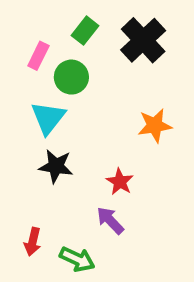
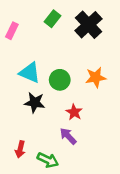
pink rectangle: (38, 56) -> (12, 31), moved
green circle: (71, 77) -> (60, 80), moved
cyan triangle: (48, 118) -> (30, 73), turned -45

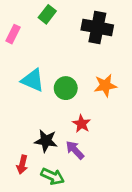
green rectangle: (53, 19) -> (47, 14), moved
black cross: (88, 25) -> (97, 27), turned -36
black star: (35, 103) -> (46, 141), moved

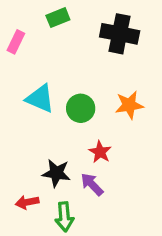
green rectangle: (47, 14) -> (58, 18), turned 30
red arrow: (22, 165) -> (27, 202), turned 66
green arrow: (53, 176) -> (64, 217), turned 60

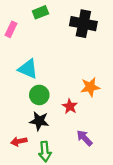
orange star: (129, 105) -> (90, 87), moved
green circle: (81, 108) -> (39, 95), moved
purple arrow: (92, 184) -> (85, 138), moved

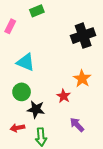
black cross: (83, 24) -> (83, 36), moved, turned -30
orange star: (90, 87) -> (82, 79), turned -30
green circle: (39, 95) -> (22, 92), moved

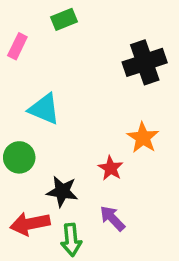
green circle: (22, 92) -> (19, 157), moved
purple arrow: (77, 125) -> (112, 218), moved
red arrow: (17, 128) -> (30, 224), size x1.5

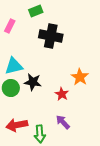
black cross: (145, 62) -> (51, 36), moved, turned 30
cyan triangle: (44, 109) -> (14, 66), moved, turned -36
black star: (62, 191) -> (33, 82), moved

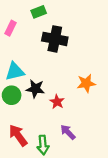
orange star: (80, 77) -> (86, 83), turned 30
red star: (62, 94) -> (57, 102), moved
red arrow: (17, 125) -> (18, 135), turned 65

